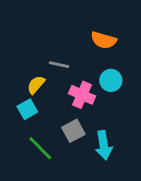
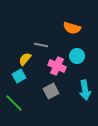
cyan arrow: (104, 145) -> (85, 90), moved
green line: (40, 148) -> (14, 103), moved

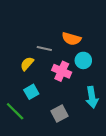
orange semicircle: (72, 28) -> (71, 39), moved
cyan square: (19, 76) -> (31, 92), moved
gray square: (51, 91) -> (59, 113), moved

